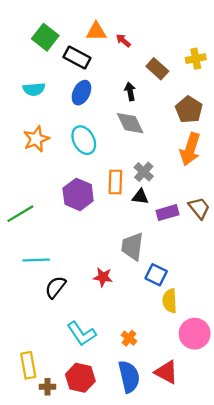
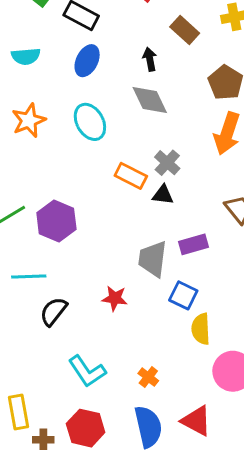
orange rectangle: (115, 182) -> (131, 176), turned -65
purple hexagon: (78, 194) -> (56, 221), moved
purple rectangle: (167, 213) -> (193, 244), moved

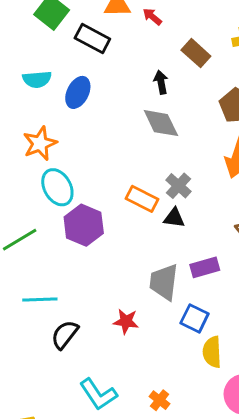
blue ellipse: (87, 61) -> (78, 92), moved
cyan ellipse: (90, 122) -> (57, 187), moved
purple hexagon: (56, 221) -> (84, 225), moved

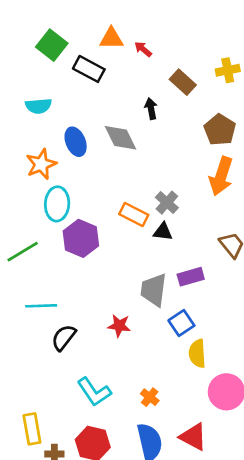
blue ellipse: (78, 92) -> (76, 142), moved, turned -48
gray diamond: (161, 123) -> (121, 138), moved
cyan ellipse: (57, 187) -> (57, 204), turned 32
blue square: (195, 318) -> (181, 323), turned 30

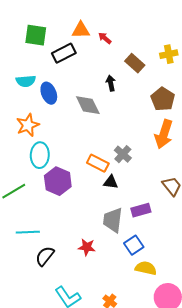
green square: (52, 45) -> (36, 35), turned -30
black rectangle: (89, 69) -> (64, 53), turned -55
blue ellipse: (76, 142) -> (49, 93), moved
black triangle: (163, 232) -> (111, 182), moved
yellow semicircle: (197, 353) -> (146, 268), turned 105

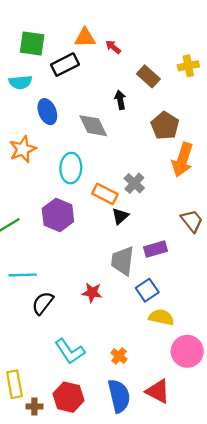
cyan semicircle: (26, 81) -> (20, 82), moved
brown pentagon: (163, 99) -> (165, 126), moved
cyan ellipse: (40, 155) -> (71, 168), moved
black triangle: (111, 182) -> (120, 216), turned -49

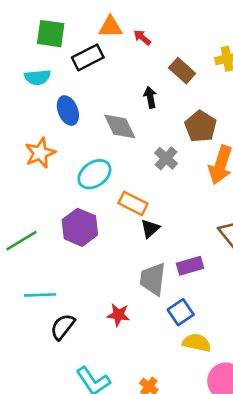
cyan ellipse: (71, 168) -> (94, 174), turned 52
gray cross: (134, 183) -> (166, 158), moved

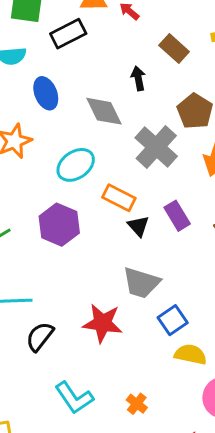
gray cross: (166, 158) -> (156, 147), size x1.6
black triangle: (150, 229) -> (138, 226), turned -30
purple rectangle: (190, 266) -> (177, 216), moved, turned 75
gray trapezoid: (153, 279) -> (141, 283), turned -80
red star: (118, 315) -> (102, 323), size x1.5

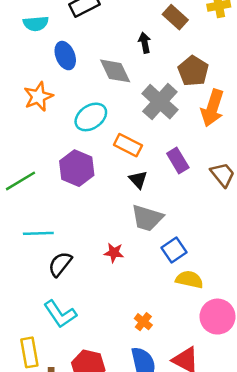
black triangle: (138, 226) -> (138, 180), moved
red star: (102, 323) -> (114, 253), size x0.6
cyan L-shape: (74, 398) -> (60, 314), moved

